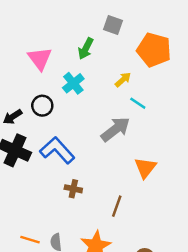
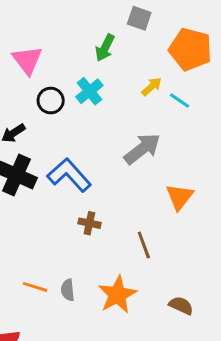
pink triangle: (40, 59) -> (27, 60), moved
cyan line: (138, 103) -> (180, 101), moved
black circle: (42, 106) -> (51, 101), moved
brown line: (117, 206) -> (144, 245), turned -40

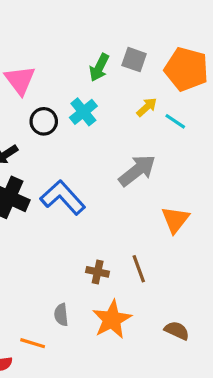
gray square: (139, 18) -> (134, 60), moved
brown cross: (89, 223) -> (98, 272), moved
orange line: (35, 287) -> (33, 343), moved

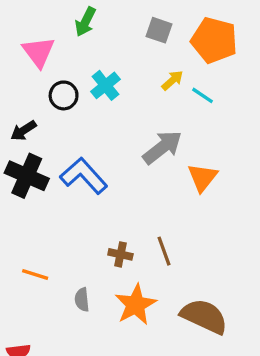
green arrow: (99, 67) -> (85, 22), moved
orange triangle: (175, 220) -> (202, 177), moved
brown semicircle: (177, 331) -> (204, 316), size x1.8
orange line: (33, 343) -> (35, 274), moved

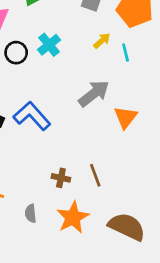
cyan line: (202, 95) -> (126, 53), turned 42

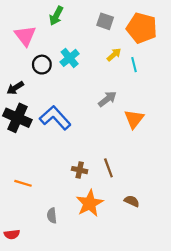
gray arrow: (94, 93) -> (107, 99), size x0.7
gray semicircle: (31, 213) -> (52, 216), moved
brown semicircle: (127, 227) -> (132, 201), moved, size x0.5

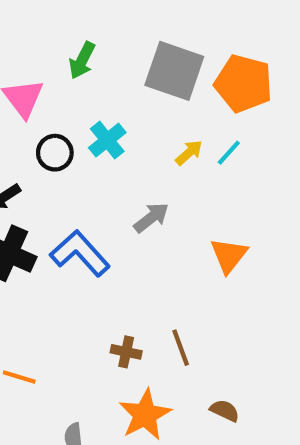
gray square: (105, 21) -> (174, 71), size x1.8
yellow arrow: (114, 55) -> (189, 153), moved
cyan line: (134, 65) -> (229, 153), turned 56
gray arrow: (107, 99) -> (151, 218), moved

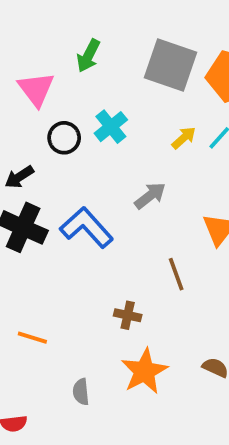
brown line: (181, 348) -> (176, 274), moved

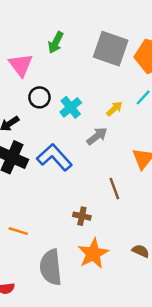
cyan cross: (111, 127) -> (71, 107), moved
yellow arrow: (184, 138) -> (114, 109), moved
gray semicircle: (81, 392) -> (51, 267), size x2.0

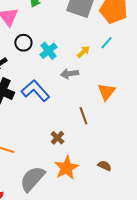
gray arrow: (97, 136) -> (69, 74), turned -150
brown cross: (82, 216) -> (57, 138), turned 32
gray semicircle: (51, 267) -> (32, 179), turned 48

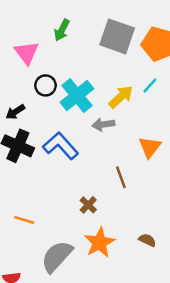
cyan cross: (48, 51) -> (77, 96), size x1.5
yellow arrow: (83, 52) -> (121, 97), size x1.5

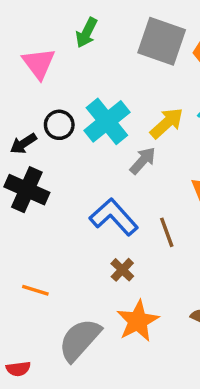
black circle: (45, 85) -> (59, 125), moved
gray arrow: (103, 124) -> (143, 161), turned 140
blue L-shape: (61, 146) -> (114, 217), moved

